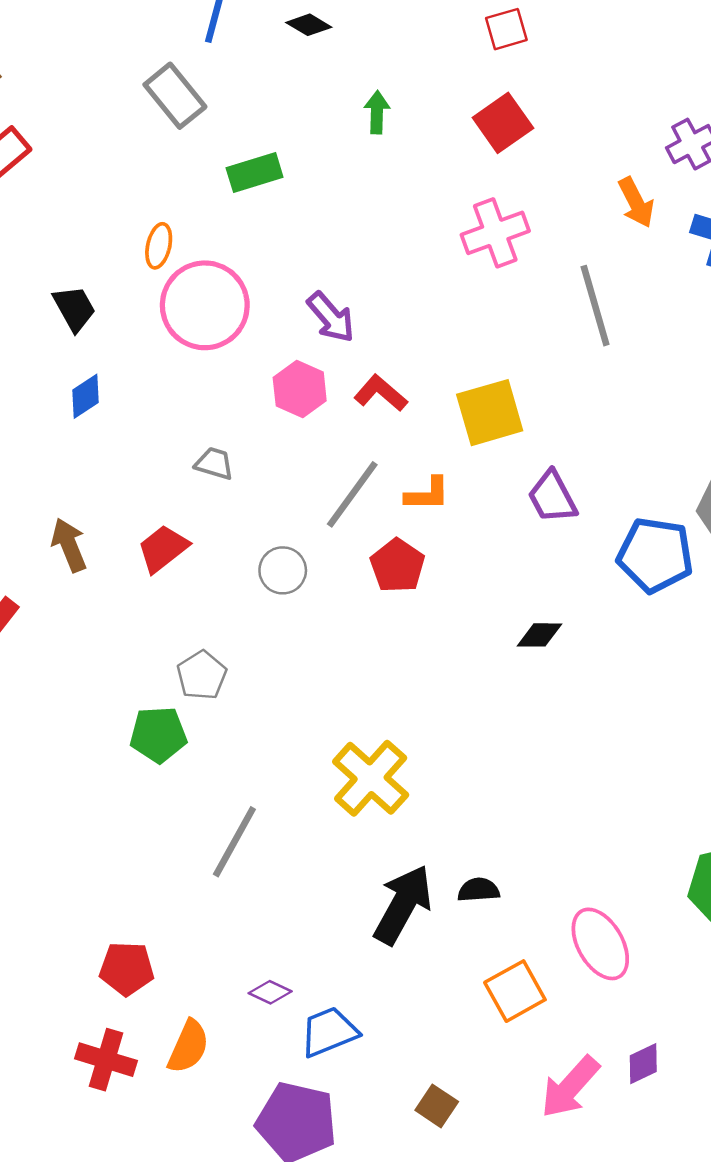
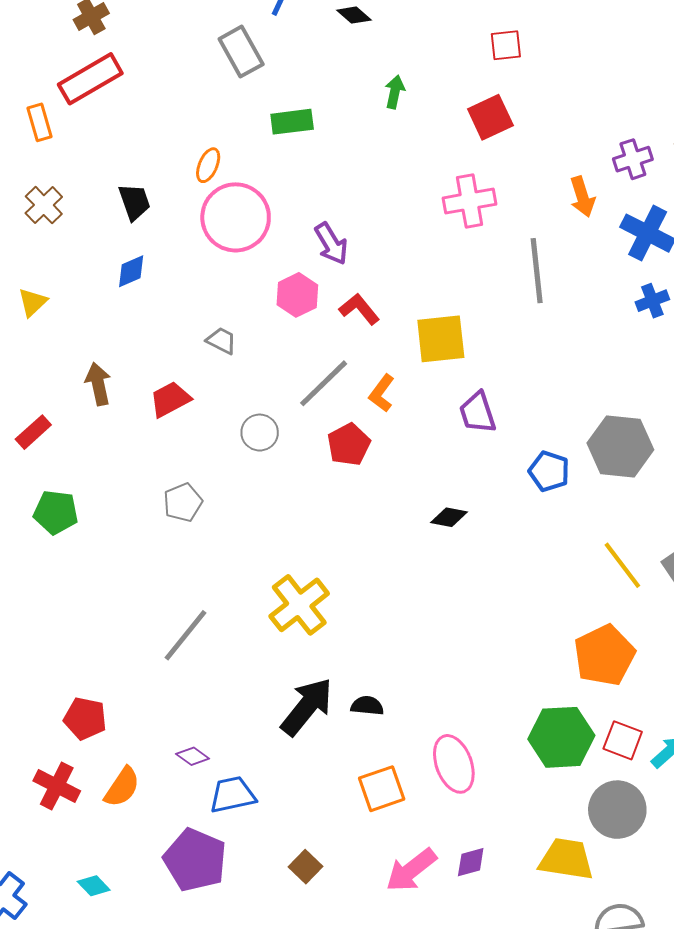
orange L-shape: (427, 494) -> (382, 393), turned 117
blue pentagon: (655, 555) -> (549, 471), size x0.7
green pentagon: (158, 735) -> (56, 512), moved

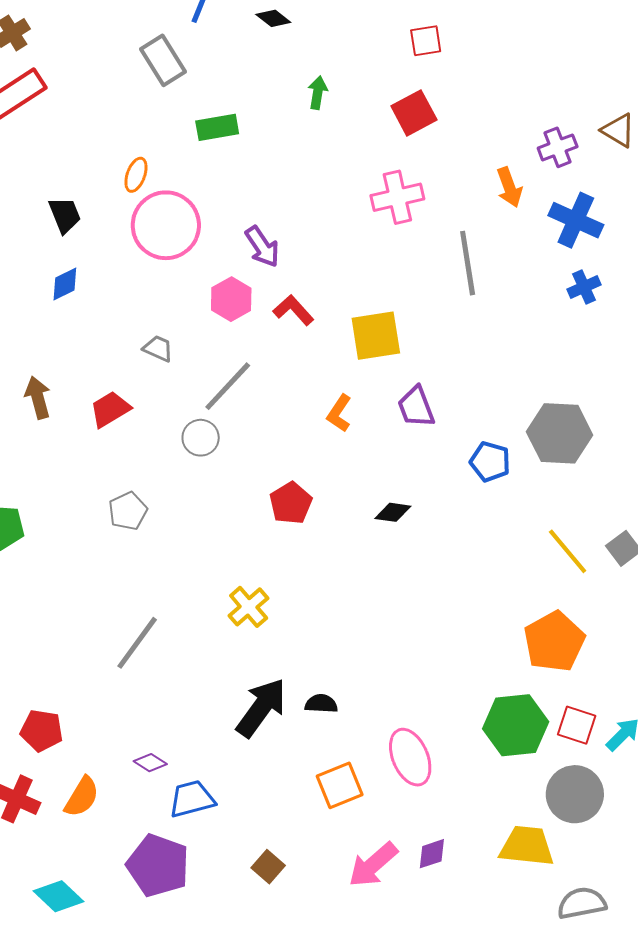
gray line: (324, 383) -> (228, 386), moved
orange L-shape: (382, 393) -> (339, 413), moved
red pentagon: (349, 445) -> (291, 503), moved
yellow cross: (299, 605) -> (249, 607), size x0.7
cyan diamond: (94, 886) -> (59, 896), size x1.5

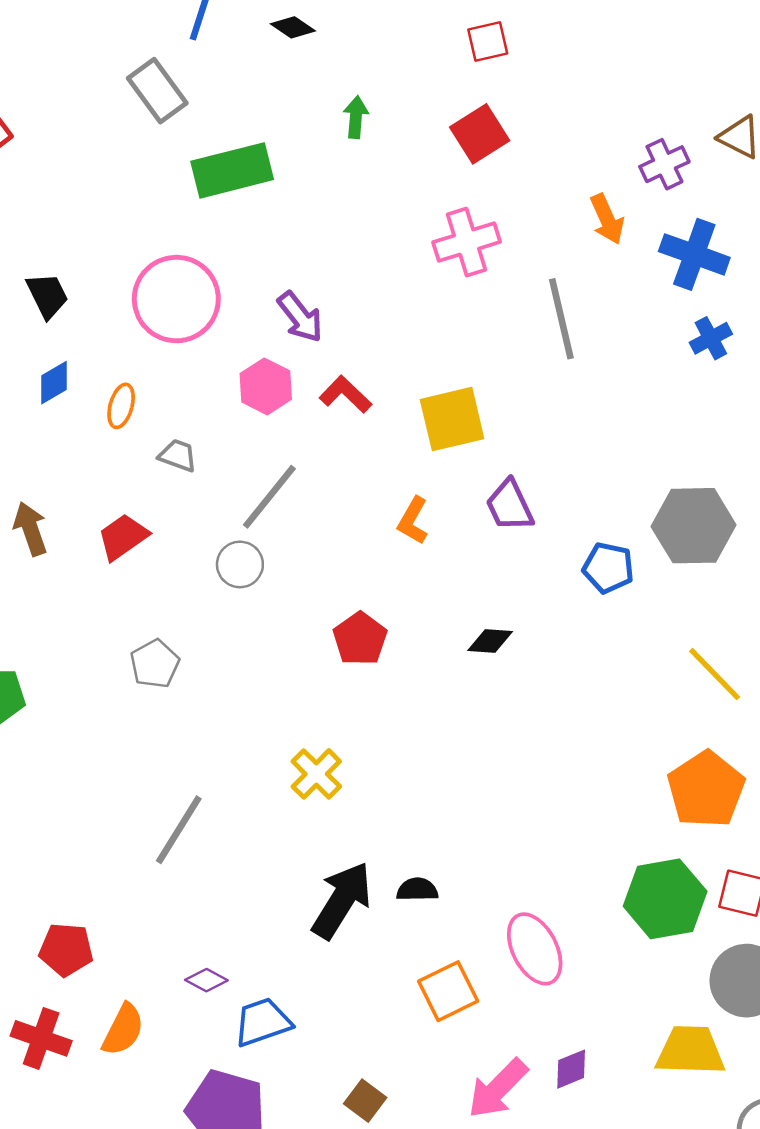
green rectangle: (217, 127) -> (232, 170), size x1.5
orange ellipse: (136, 175) -> (121, 406), moved

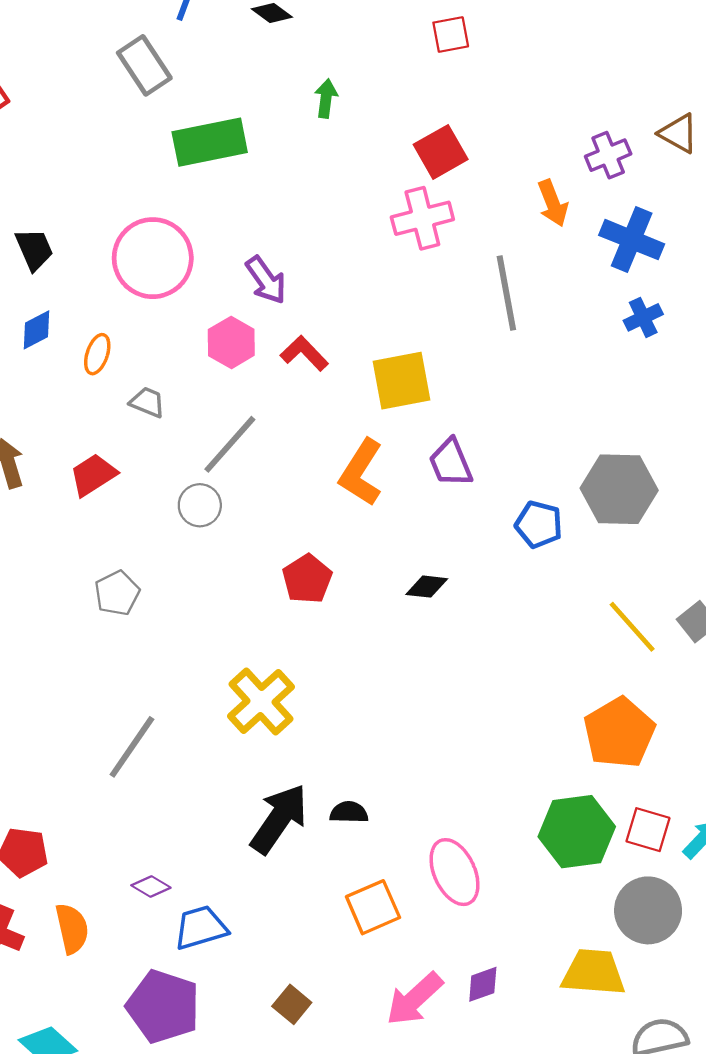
red square: (480, 134) -> (441, 152), moved
orange L-shape: (413, 521) -> (361, 472), size x1.5
yellow cross: (316, 774) -> (261, 701), size x1.4
orange semicircle: (123, 1030) -> (72, 929), turned -42

